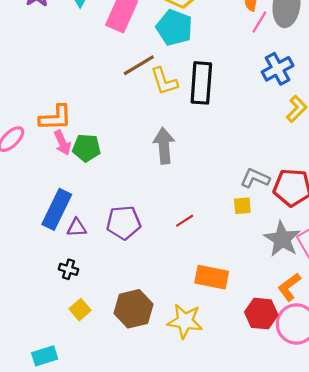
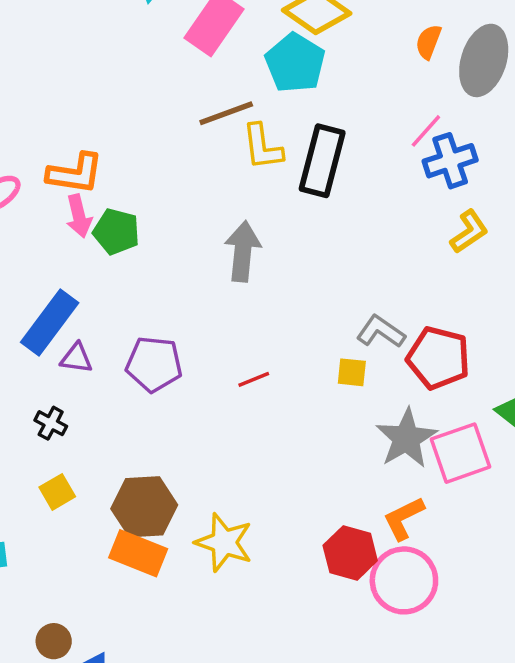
pink line: (259, 22) -> (426, 131), moved
orange rectangle: (212, 277) -> (138, 553), moved

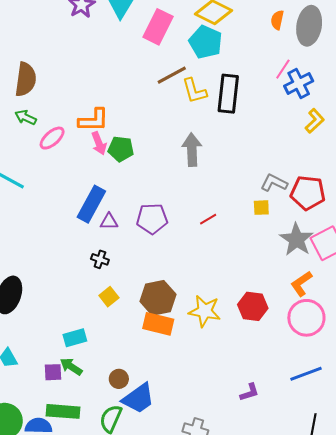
red hexagon: (350, 553) -> (253, 306), moved

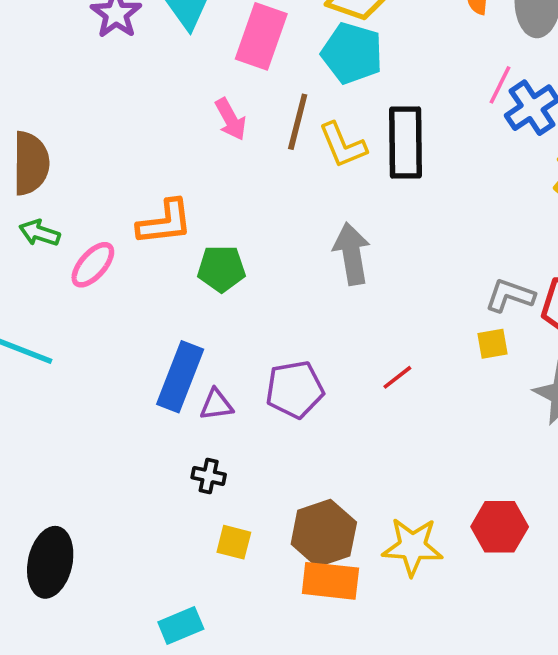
brown line: (172, 75) -> (298, 122), turned -40
pink arrow: (99, 143) -> (231, 119), moved
yellow square: (109, 297) -> (234, 542), turned -30

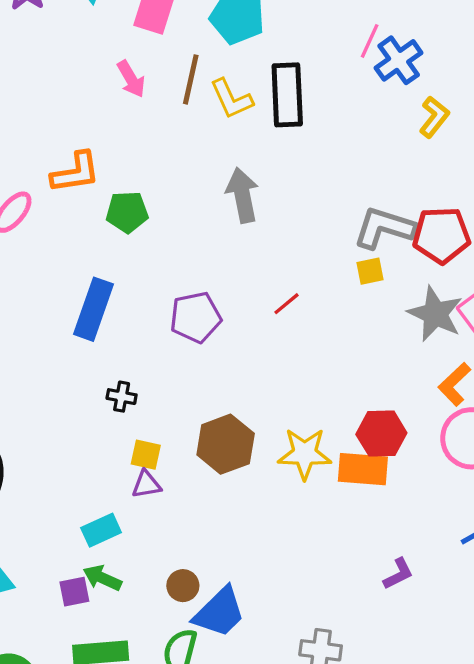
gray L-shape: (510, 296) -> (384, 228), size x1.4
purple triangle: (216, 405) -> (146, 484), moved
orange rectangle: (330, 581) -> (363, 469), moved

